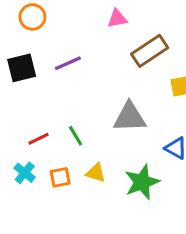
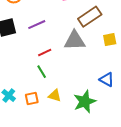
gray triangle: (130, 117) -> (75, 41), moved
red line: (39, 139) -> (45, 53), moved

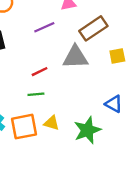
purple line: (37, 25) -> (44, 27), moved
green line: (42, 72) -> (36, 94), turned -64
orange square: (32, 99) -> (24, 127), size x1.6

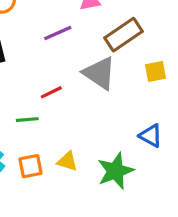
gray triangle: (75, 57) -> (99, 73), turned 36
green line: (36, 94) -> (27, 120), moved
orange square: (24, 127) -> (30, 166), size x0.7

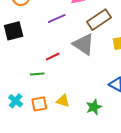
green star: (115, 171) -> (94, 107), size x0.7

